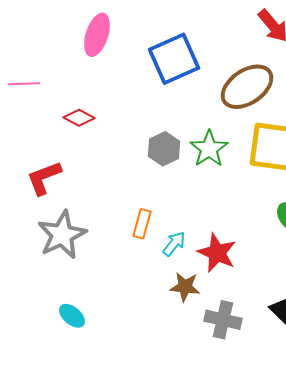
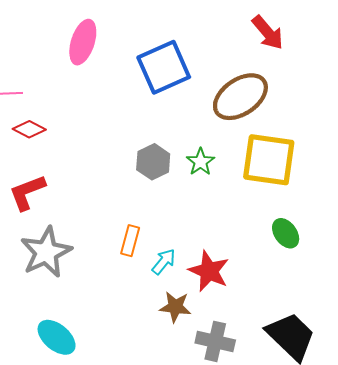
red diamond: (79, 118) -> (29, 129), moved
green star: (209, 149) -> (200, 162), size x0.7
cyan ellipse: (72, 316) -> (57, 337), size x1.4

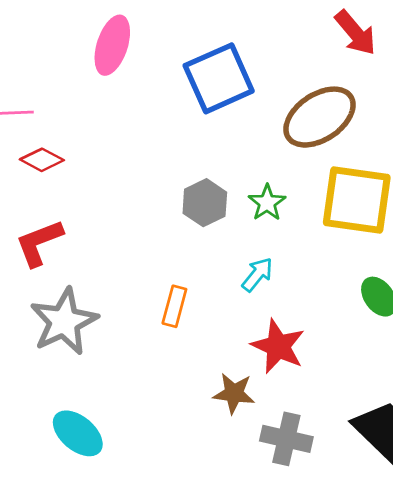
cyan arrow: (164, 262) -> (257, 275), moved

